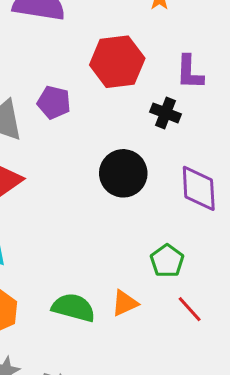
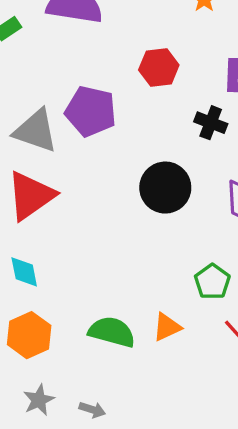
red hexagon: (117, 62) -> (159, 68), size x0.7
purple pentagon: (54, 102) -> (91, 111), size x1.4

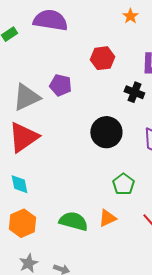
purple pentagon: (91, 111) -> (60, 85), size x0.7
gray triangle: (36, 131) -> (26, 97), turned -44
green pentagon: (212, 282) -> (123, 184), moved

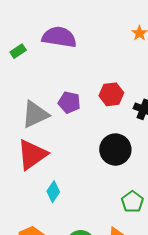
red hexagon: (102, 58) -> (111, 94), moved
cyan diamond: (19, 184) -> (53, 192), moved, turned 45

